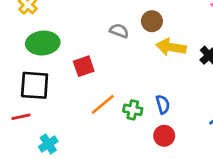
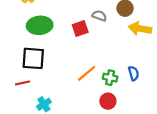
red square: (84, 66) -> (80, 29), moved
red circle: (164, 136) -> (108, 101), moved

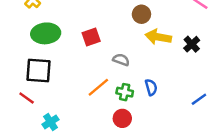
gray semicircle: (99, 16) -> (121, 60), moved
red line: (23, 83) -> (27, 98), turned 48

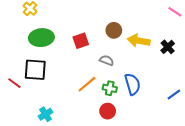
brown circle: (141, 14) -> (114, 30), moved
blue semicircle: (151, 87) -> (132, 84), size x1.5
red line: (27, 98) -> (14, 83), moved

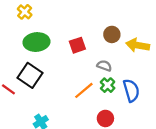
black square: (35, 70) -> (30, 75), turned 30
green cross: (110, 88) -> (108, 85), moved, turned 32

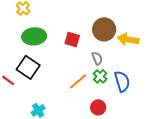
brown circle: (112, 34) -> (104, 29), size x1.5
red square: (77, 45) -> (72, 39), turned 35
gray semicircle: (104, 66) -> (97, 58), turned 48

